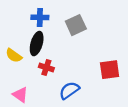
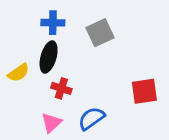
yellow semicircle: (14, 56) -> (19, 73), turned -70
pink triangle: (20, 95) -> (51, 123), moved, turned 42

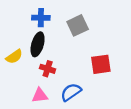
red square: (144, 91) -> (101, 64), moved
pink triangle: (51, 123) -> (40, 95), turned 36

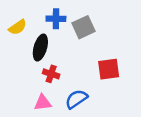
blue cross: (41, 18) -> (56, 19), moved
yellow semicircle: (14, 57) -> (18, 27), moved

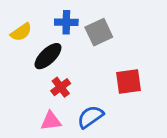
black ellipse: (40, 48) -> (48, 56), turned 30
red cross: (51, 74) -> (61, 87), turned 35

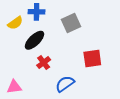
blue cross: (66, 22) -> (37, 12), moved
pink triangle: (51, 121) -> (14, 87), moved

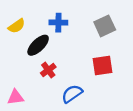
blue cross: (37, 12) -> (58, 23), moved
gray square: (71, 23) -> (105, 26), moved

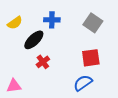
gray square: (105, 26) -> (93, 23), turned -30
blue semicircle: (72, 94) -> (83, 83), moved

